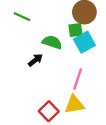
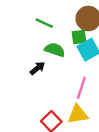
green line: (22, 17) -> (44, 23), moved

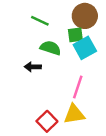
black arrow: (37, 68) -> (33, 67), turned -140

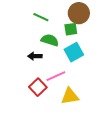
cyan square: (85, 48) -> (74, 52), moved
pink line: (78, 87) -> (56, 76), moved, turned 48
red square: (47, 121) -> (38, 87), moved

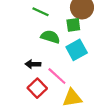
black arrow: (35, 56) -> (33, 64), moved
pink line: (56, 76) -> (57, 76), turned 66

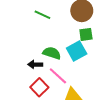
green square: (73, 25) -> (86, 34), moved
green semicircle: (50, 37) -> (52, 53), moved

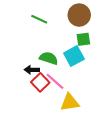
red square: (39, 87) -> (40, 82), moved

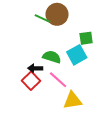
brown circle: (79, 15) -> (57, 14), moved
red square: (40, 82) -> (31, 81), moved

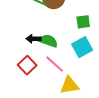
cyan square: (77, 55) -> (82, 47), moved
black arrow: (35, 68) -> (33, 39), moved

